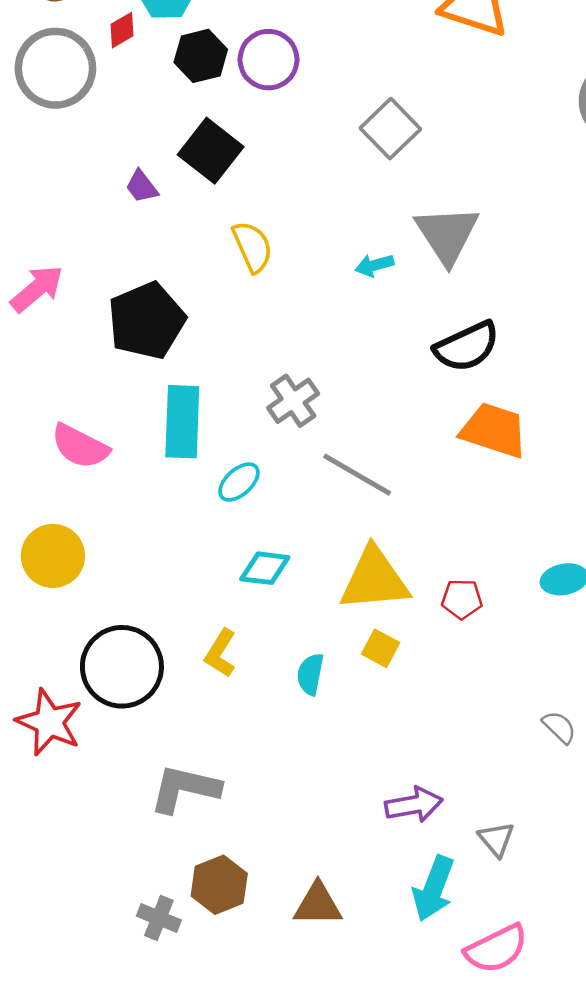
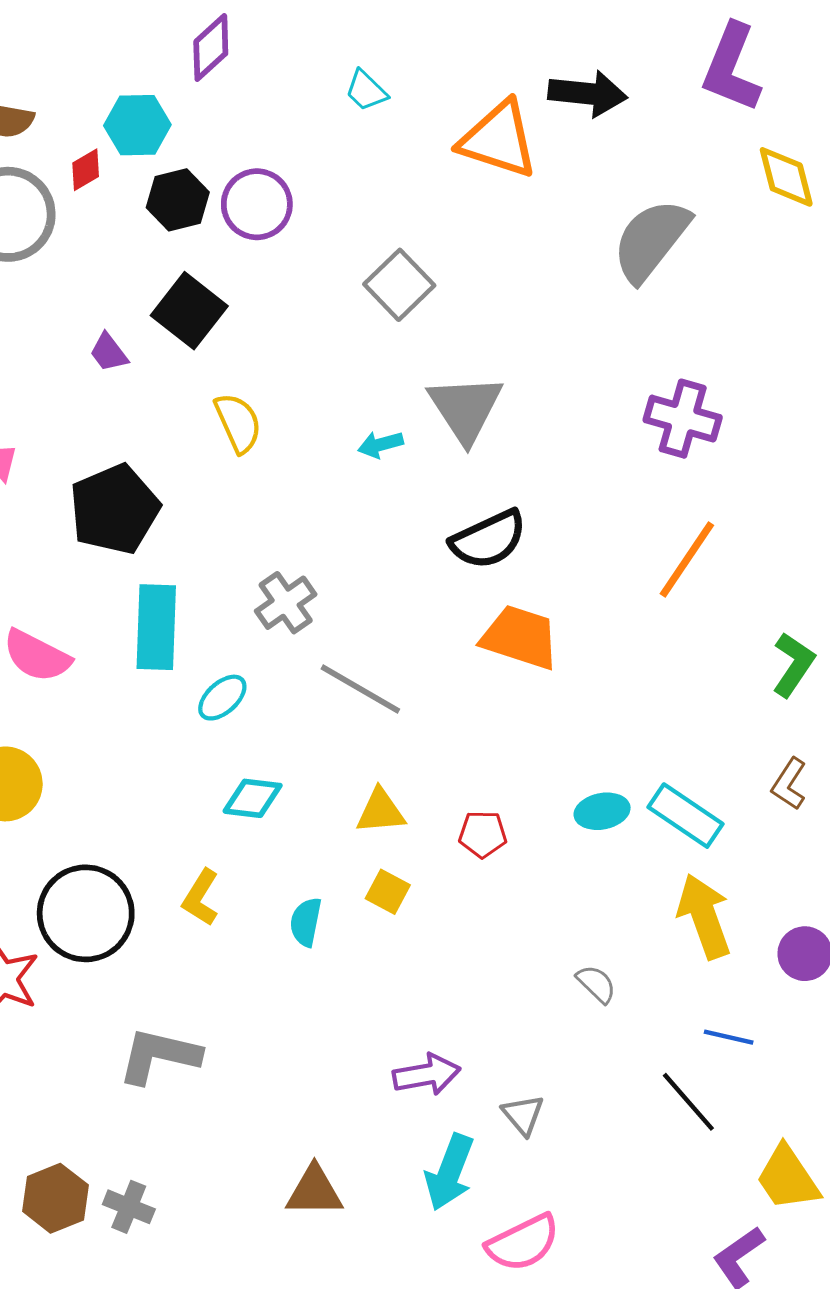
yellow triangle: (374, 579) -> (381, 811), size x0.6
brown hexagon: (219, 885) -> (55, 1198), moved

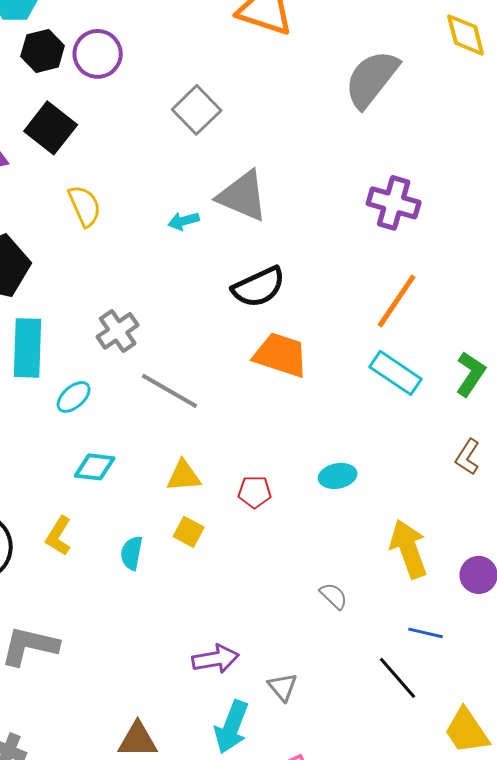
gray triangle: (465, 409) -> (243, 196), turned -34
cyan rectangle: (685, 816) -> (396, 373), moved

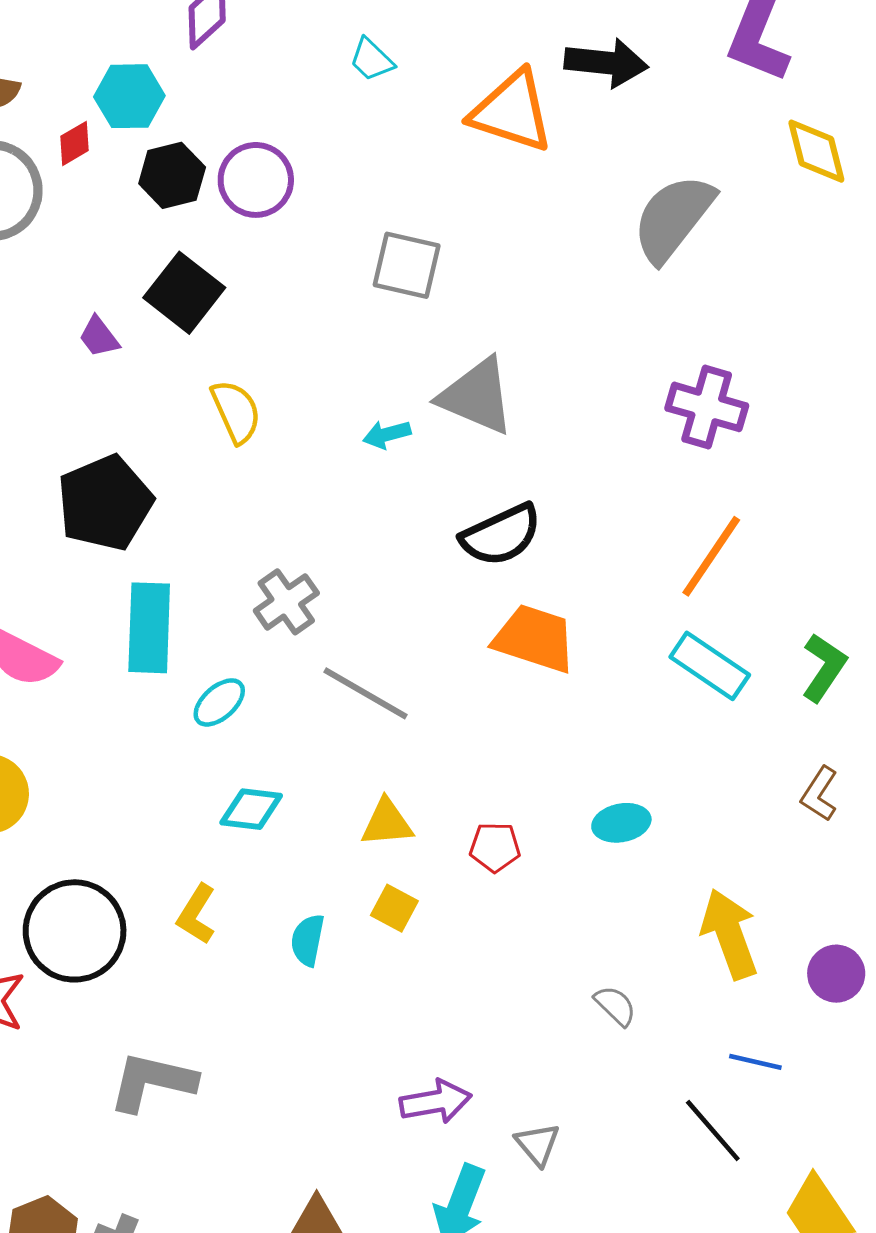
gray square: (197, 110) -> (407, 265), turned -33

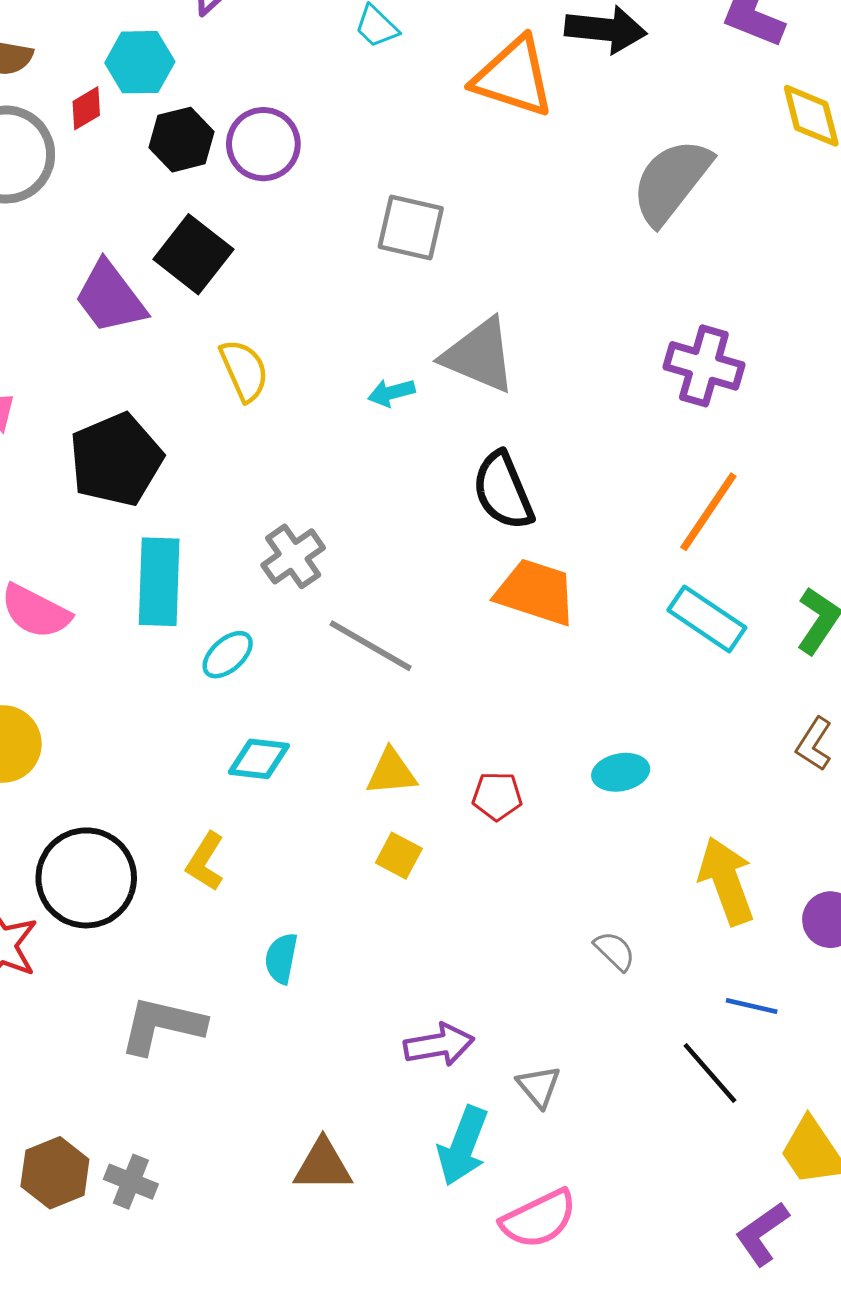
purple trapezoid: (99, 337) -> (110, 297), size x1.8
black semicircle: (501, 535) -> (503, 491), turned 92
cyan semicircle: (308, 940) -> (281, 958), moved

